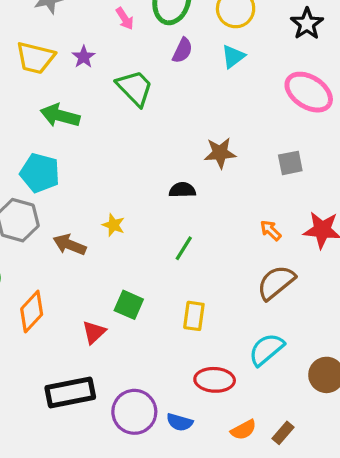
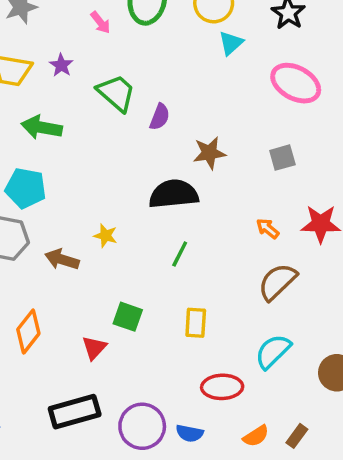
purple semicircle: (182, 50) -> (160, 117), moved
cyan triangle: (233, 56) -> (231, 43), moved
black semicircle: (182, 190) -> (174, 194), size x1.8

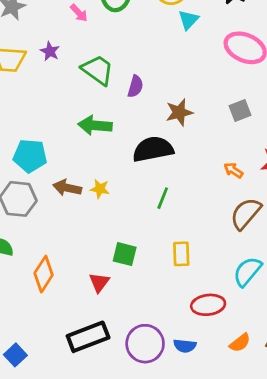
green arrow: (42, 127) -> (95, 125), moved
brown arrow: (62, 259) -> (67, 188), moved

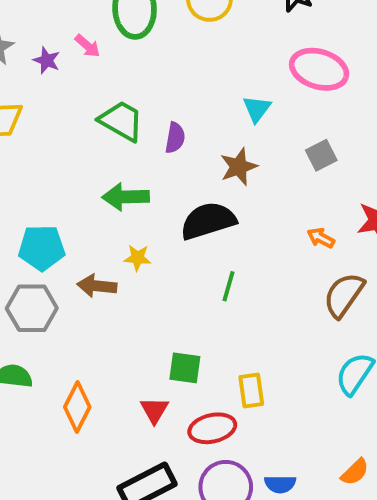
cyan triangle: (188, 20) -> (257, 109), moved
purple star: (50, 51) -> (47, 60), moved
yellow star: (100, 189) -> (138, 258), moved
yellow rectangle: (181, 254) -> (251, 391), moved
red ellipse: (208, 305) -> (212, 428), moved

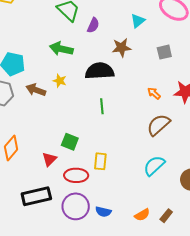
green line: (229, 286) -> (102, 106), turned -35

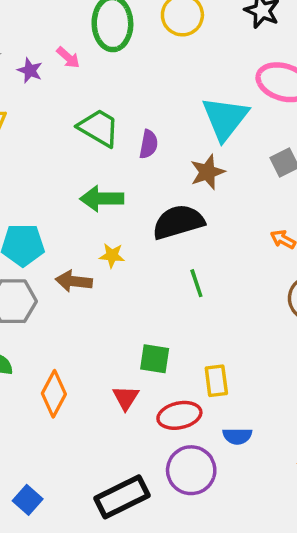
cyan triangle: (138, 21) -> (225, 118), size x1.8
black rectangle: (36, 196) -> (122, 497), moved
blue semicircle: (103, 212) -> (237, 436), moved

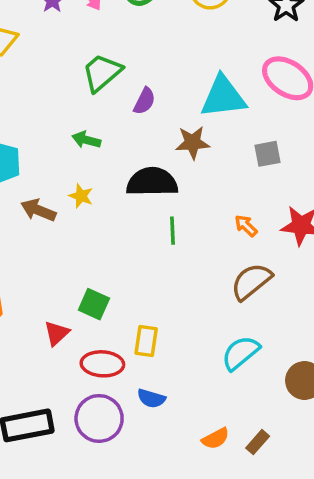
cyan triangle: (225, 118) -> (223, 97), turned 30
green trapezoid: (99, 128) -> (102, 73), turned -87
green arrow: (102, 199) -> (86, 140), size x0.7
green line: (196, 283) -> (173, 231), moved

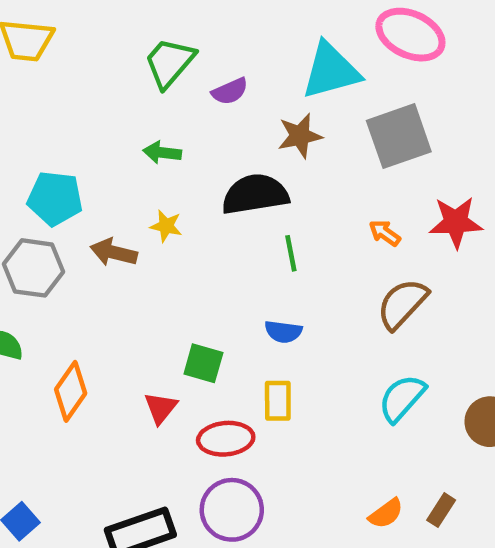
purple semicircle: (145, 101) -> (230, 91), turned 48
gray square: (267, 154) -> (399, 136), size x1.8
blue semicircle: (151, 398) -> (283, 332), moved

